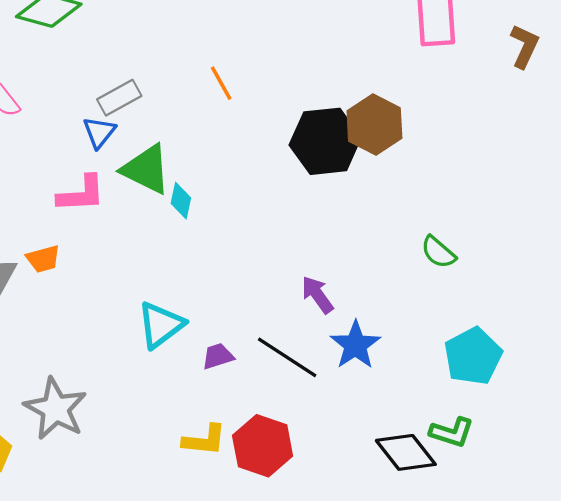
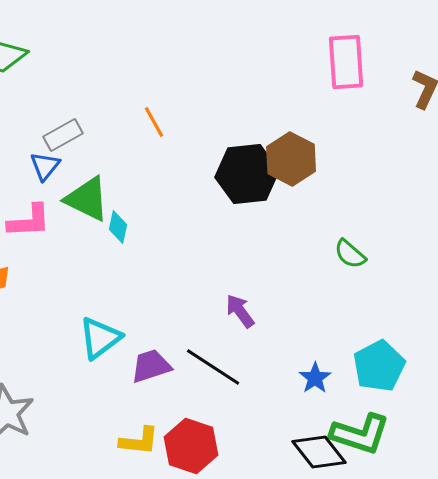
green semicircle: (438, 252) -> (350, 254), moved
blue star: (355, 345) -> (315, 378), moved, size x0.7
purple trapezoid: (218, 356) -> (151, 366), size x1.4
green L-shape: (452, 432) -> (360, 434), size x1.5

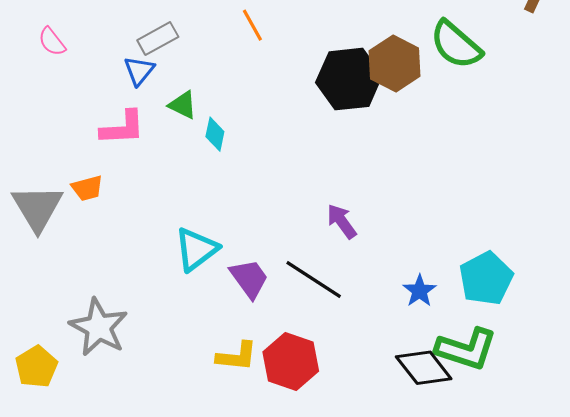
green triangle: (87, 199) -> (183, 105), size x0.6
green semicircle: (350, 254) -> (456, 45), moved, size x1.6
purple trapezoid: (151, 366) -> (249, 278), turned 72

